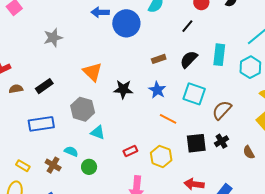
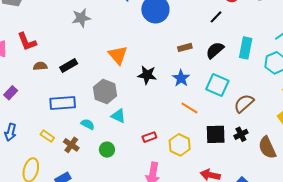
cyan semicircle: (71, 151) -> (88, 124), moved
brown semicircle: (249, 152) -> (267, 148), size x1.6
yellow rectangle: (23, 166) -> (47, 136), moved

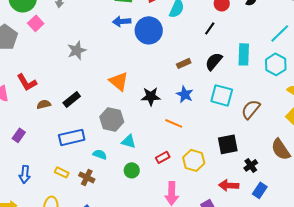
orange line: (189, 108) -> (174, 123), moved
black cross: (241, 134) -> (251, 165), moved
green circle: (107, 150) -> (132, 170), moved

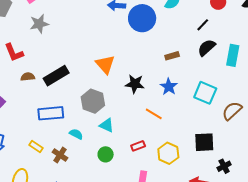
gray star: (77, 50) -> (39, 24), moved
black semicircle: (214, 61) -> (207, 48), moved
black rectangle: (72, 99) -> (56, 76), size x1.4

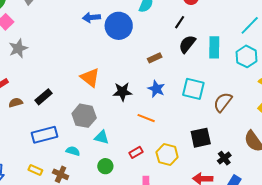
black rectangle: (56, 76) -> (44, 97), size x0.7

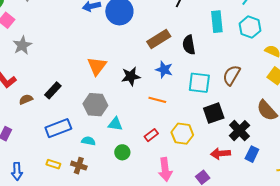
black semicircle: (187, 44) -> (189, 45), moved, turned -42
brown rectangle: (155, 58) -> (159, 39), size x1.6
orange triangle: (90, 78) -> (97, 66), turned 35
cyan square: (193, 89) -> (199, 83), moved
black cross: (224, 158) -> (239, 131), size x1.5

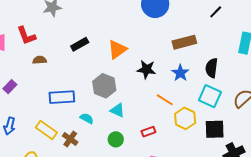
black semicircle: (189, 45) -> (212, 68), moved
black rectangle: (53, 90) -> (80, 44), moved
yellow hexagon: (182, 134) -> (185, 118), moved
yellow rectangle: (53, 164) -> (46, 130), size x1.5

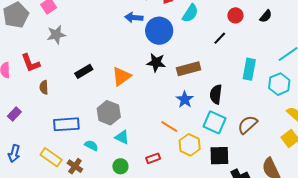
brown semicircle: (40, 60) -> (44, 87), turned -88
black star: (146, 69) -> (156, 63), moved

